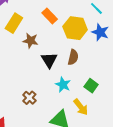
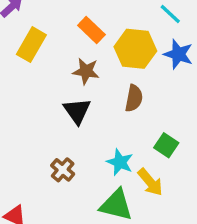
brown star: (31, 41) -> (86, 71), moved
black triangle: (49, 60) -> (77, 111), moved
cyan star: (63, 85) -> (120, 162), moved

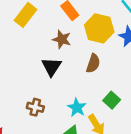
brown cross: (63, 170) -> (35, 107), turned -35

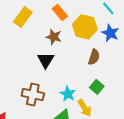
brown semicircle: (93, 63) -> (94, 57), moved
brown cross: (35, 107) -> (33, 94), size x1.5

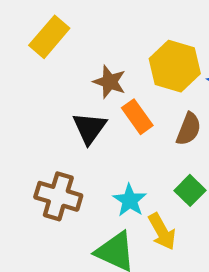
orange rectangle: (60, 12) -> (137, 117), moved

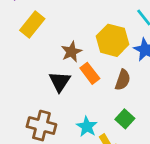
brown star: (110, 82) -> (71, 52), turned 30

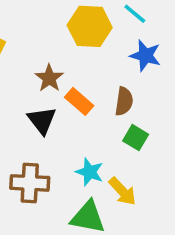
yellow hexagon: (112, 40) -> (90, 26), moved
green square: (125, 119) -> (136, 138), moved

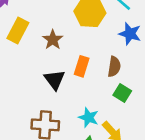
brown star: (49, 78) -> (53, 40), moved
orange rectangle: (79, 101) -> (82, 66), turned 66

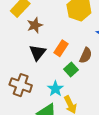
brown star: (53, 40) -> (35, 25), moved
green square: (122, 93) -> (71, 70), moved

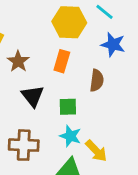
orange rectangle: (61, 48) -> (62, 61), moved
green square: (71, 70) -> (68, 107), moved, turned -32

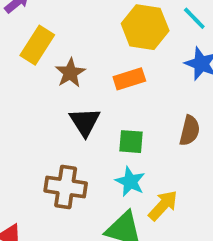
orange rectangle: (62, 61) -> (129, 79), turned 50
brown semicircle: (97, 80) -> (190, 131), moved
yellow arrow: (96, 151) -> (163, 205), turned -100

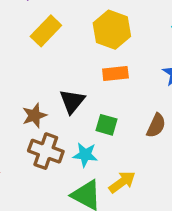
yellow hexagon: (145, 27) -> (112, 30), moved
brown star: (70, 73) -> (34, 115), moved
cyan star: (130, 182) -> (85, 155), moved, turned -30

